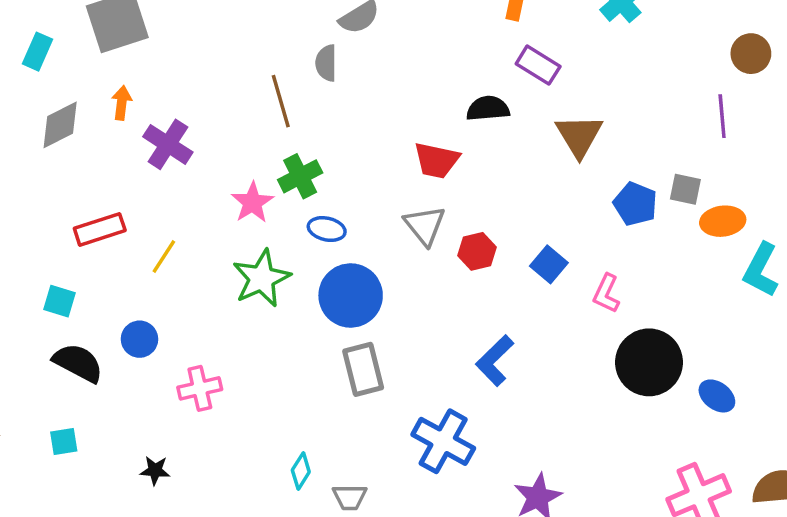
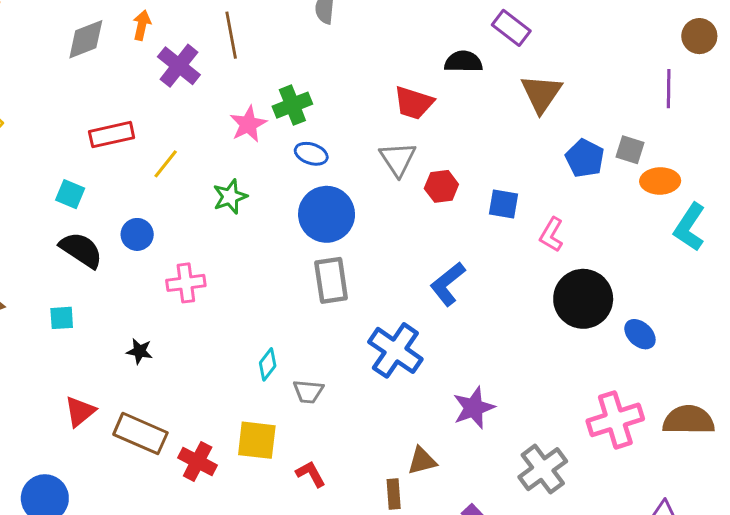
brown line: (281, 101) -> (231, 35), moved
blue square: (549, 264) -> (504, 204), turned -36
green star: (262, 278) -> (230, 197), moved, size x0.7

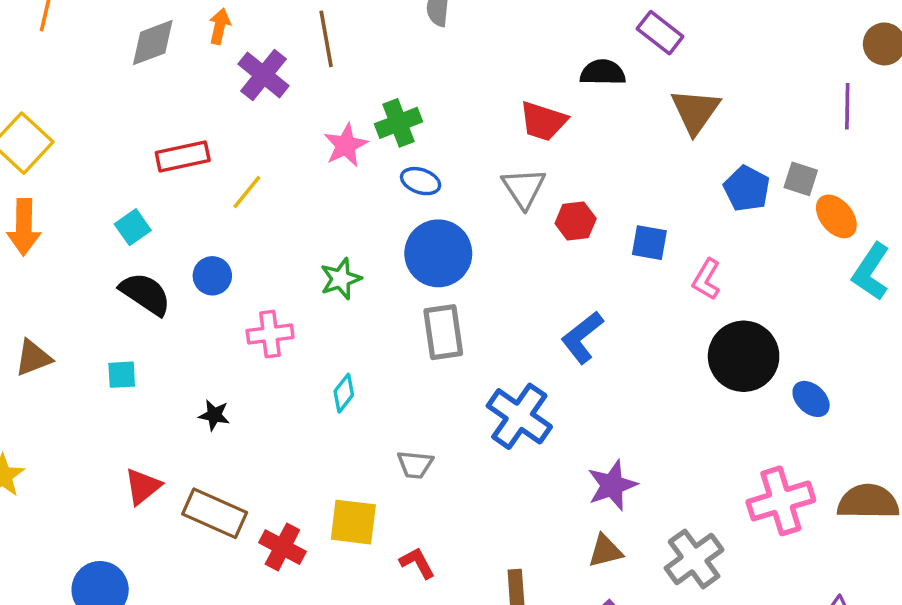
orange ellipse: (660, 181) -> (836, 216), turned 51
cyan square: (70, 194) -> (133, 227), turned 32
green star: (230, 197) -> (341, 279), moved
cyan diamond: (268, 364) -> (344, 393), moved
brown triangle: (422, 461) -> (605, 551), moved

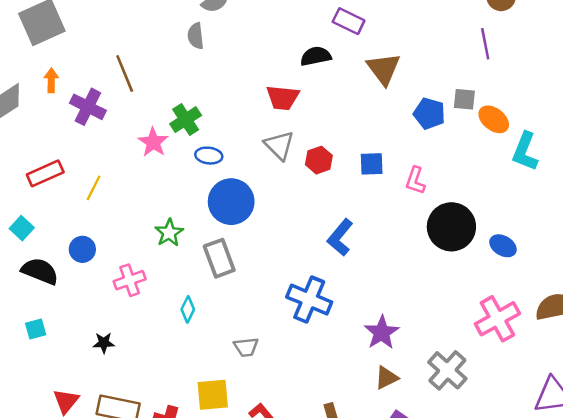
gray rectangle: (443, 332) -> (219, 258), moved

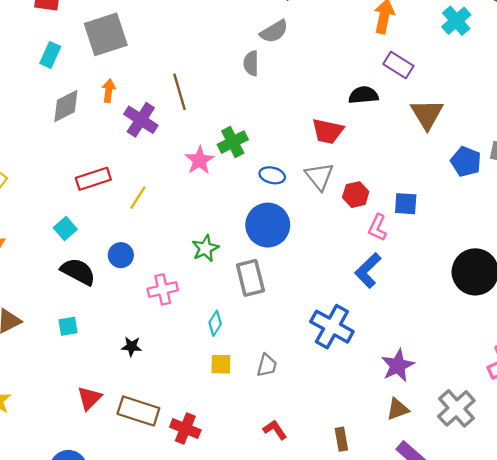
blue ellipse: (209, 156) -> (272, 175), moved
pink L-shape: (415, 180) -> (377, 228), moved
gray trapezoid: (246, 347) -> (267, 365), turned -75
yellow square: (213, 395) -> (221, 364), moved, size x0.7

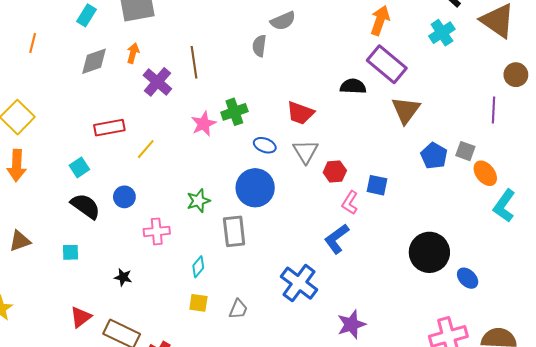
purple rectangle: (398, 65) -> (387, 64), size x1.5
red trapezoid: (328, 131) -> (300, 113), moved

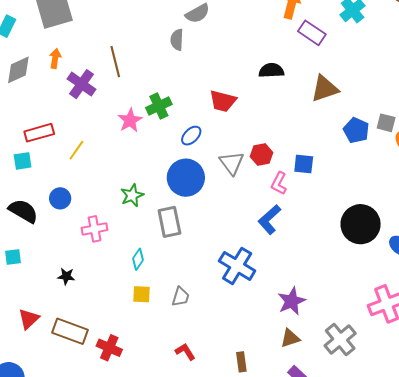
purple rectangle: (387, 64) -> (312, 33), moved, size x0.7
brown triangle: (406, 110) -> (325, 89), turned 40
blue ellipse: (265, 145) -> (191, 136), turned -60
gray triangle: (305, 152) -> (232, 163), moved
cyan square: (79, 167) -> (23, 161), moved, turned 30

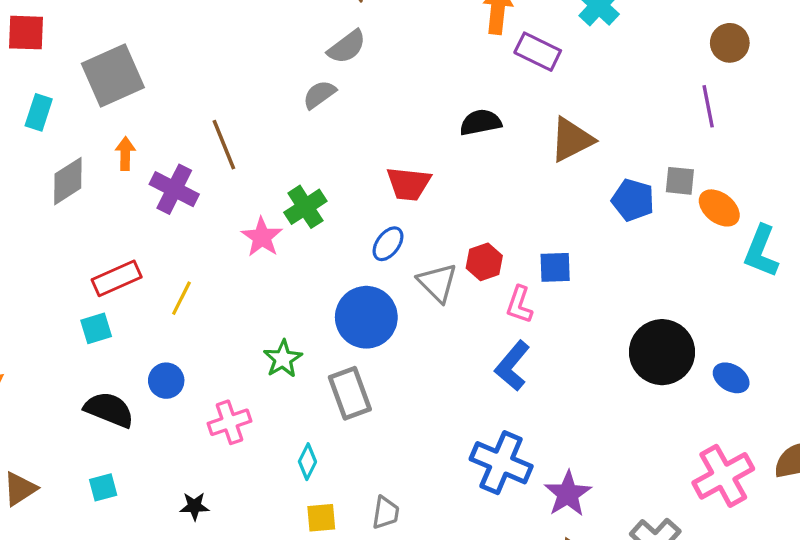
gray semicircle: (177, 40) -> (319, 95), turned 60
blue ellipse: (191, 136) -> (388, 244), moved
blue cross: (237, 266) -> (501, 463), moved

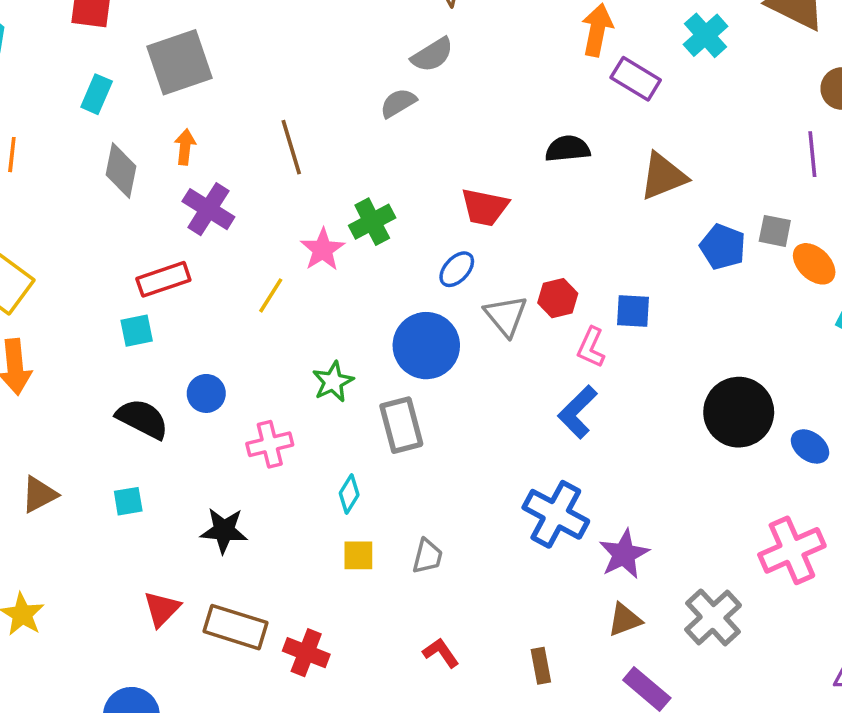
gray diamond: (68, 181) -> (121, 171), turned -51
purple cross: (174, 189) -> (208, 209), moved
yellow line: (181, 298) -> (271, 295), moved
black star: (194, 506) -> (224, 530), size x1.5

